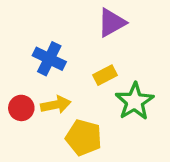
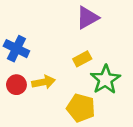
blue cross: (49, 59) -> (16, 49), moved
yellow pentagon: (84, 137) -> (81, 108), moved

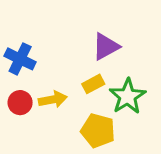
purple triangle: (87, 18) -> (106, 47), moved
yellow rectangle: (82, 59) -> (93, 84), moved

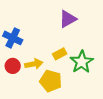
purple triangle: (106, 47) -> (68, 19), moved
yellow pentagon: (98, 131) -> (51, 81), moved

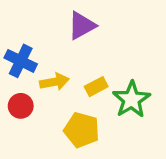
purple triangle: (68, 19) -> (82, 26), moved
yellow arrow: (34, 64) -> (54, 82), moved

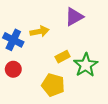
purple triangle: (82, 26) -> (74, 17), moved
yellow arrow: (54, 82) -> (40, 31), moved

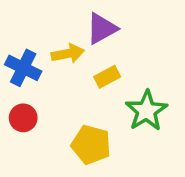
purple triangle: (74, 17) -> (102, 29), moved
yellow rectangle: (63, 57) -> (107, 77), moved

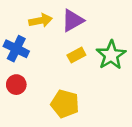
yellow arrow: (68, 54) -> (41, 20), moved
green star: (146, 111) -> (111, 55), moved

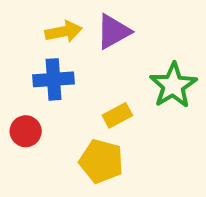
blue cross: (16, 49) -> (54, 79), moved, turned -30
yellow rectangle: (76, 55) -> (117, 115), moved

